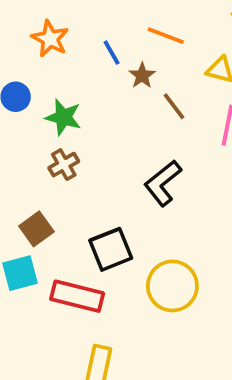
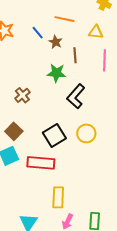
brown line: (174, 106) -> (75, 55), turned 42
green star: (63, 117) -> (56, 73), moved
yellow circle: (172, 286) -> (86, 133), moved, size x0.7

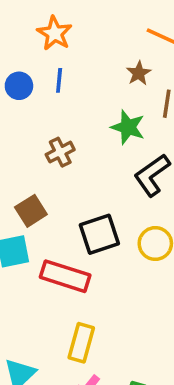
blue line: (38, 33) -> (59, 80), moved, turned 32

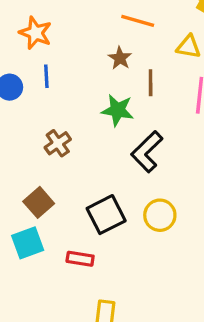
red rectangle: (65, 276) -> (80, 259), size x0.6

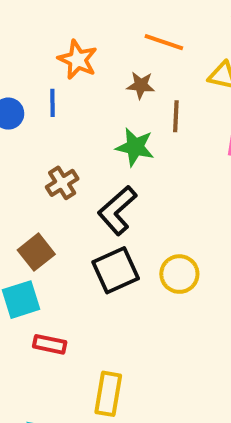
orange star: (35, 33) -> (78, 60), moved
brown star: (120, 58) -> (141, 85), turned -30
black L-shape: (147, 152) -> (117, 210), moved
red rectangle: (80, 259) -> (50, 344), moved

